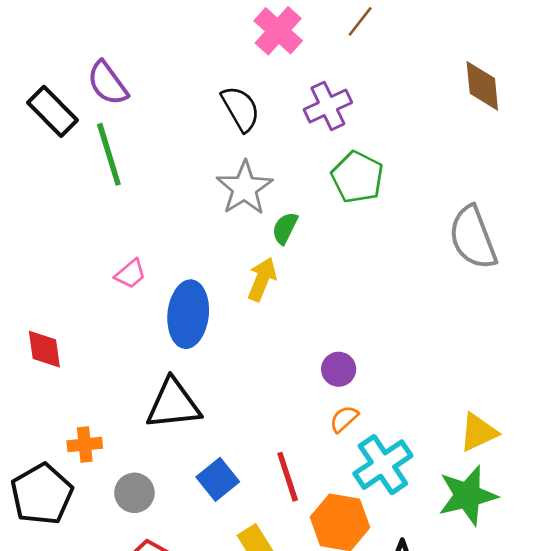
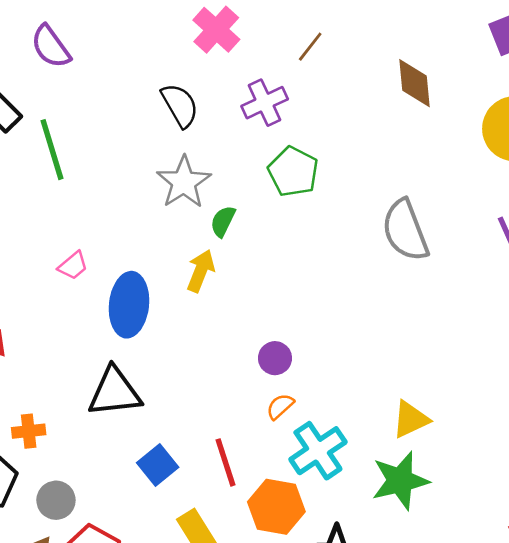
brown line: (360, 21) -> (310, 47), moved
purple semicircle: (108, 83) -> (51, 47), moved
gray circle: (134, 493) -> (56, 500), moved

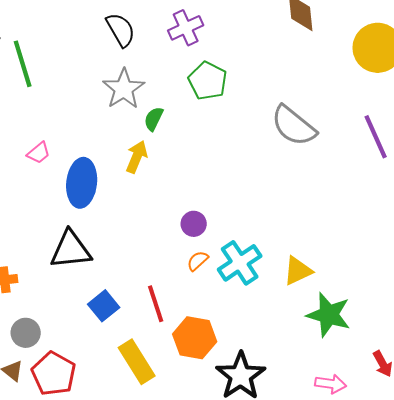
gray semicircle: (405, 230) -> (294, 126), turned -30
cyan cross: (318, 451) -> (240, 263), moved
green star: (400, 481) -> (329, 315), moved, turned 30

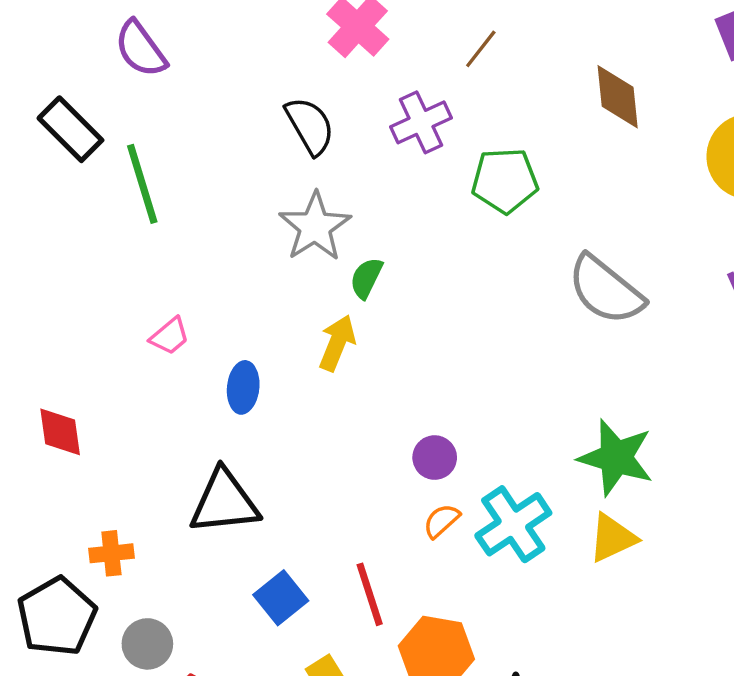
green pentagon: (208, 81) -> (505, 181), moved, turned -30
blue ellipse: (82, 183) -> (243, 387), size x0.6
green star: (329, 315) -> (616, 458), moved

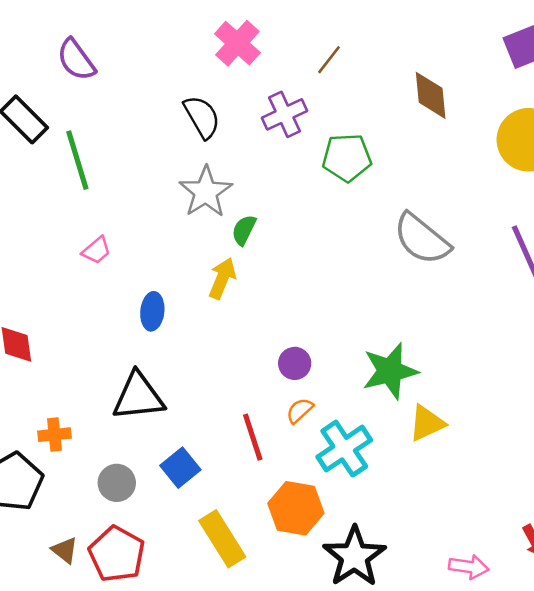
pink trapezoid: (170, 336) -> (96, 250), moved
green star: (616, 458) -> (390, 371), moved, turned -30
cyan cross: (513, 524) -> (344, 449), moved
red line: (370, 594) -> (253, 437), moved
gray circle: (147, 644) -> (117, 483), moved

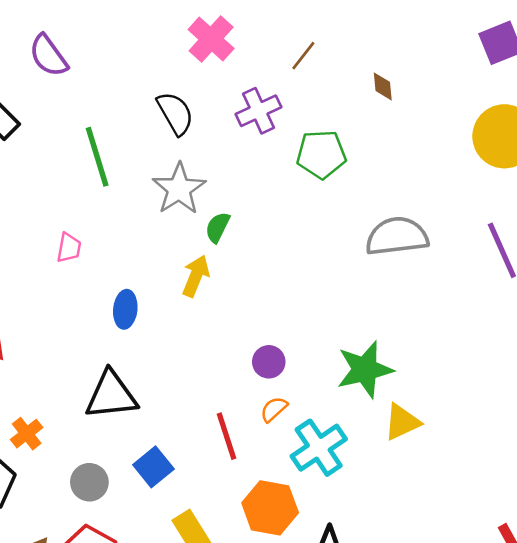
brown diamond: (431, 95) -> (383, 86), moved, size x0.6
green line: (77, 160) -> (97, 157), moved
gray semicircle: (422, 239) -> (397, 236), turned 134
pink trapezoid: (96, 250) -> (69, 248), turned -40
orange cross: (55, 435) -> (27, 434), turned -32

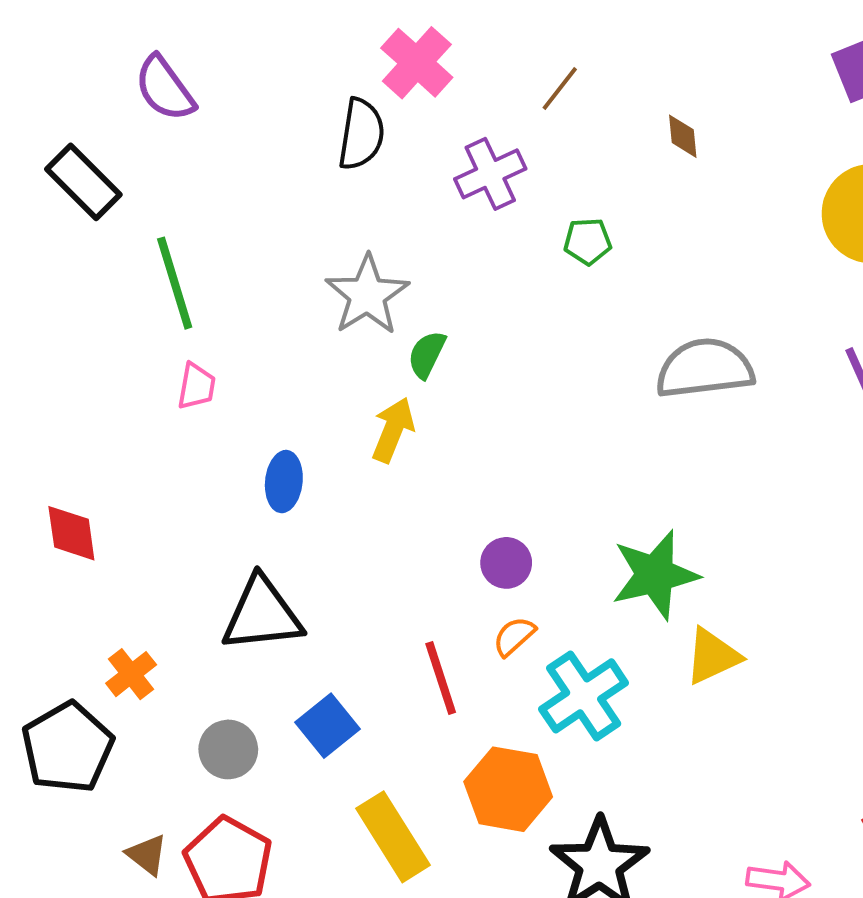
black semicircle: (175, 113) -> (361, 134), moved, turned 39
green pentagon: (321, 154) -> (588, 241), size x0.6
green line: (97, 157) -> (175, 283), moved

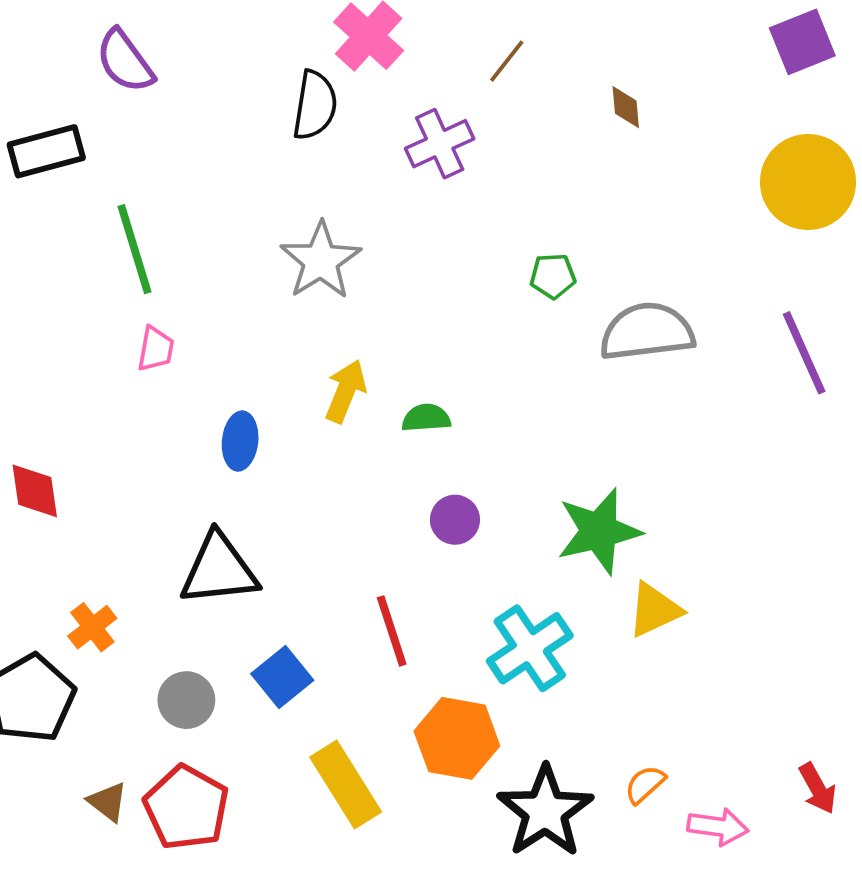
black rectangle: (83, 182) -> (46, 151), turned -60
green pentagon: (588, 241) -> (553, 276), moved
green semicircle: (427, 354) -> (426, 418), moved, turned 60
orange semicircle: (514, 636) -> (645, 784), moved

